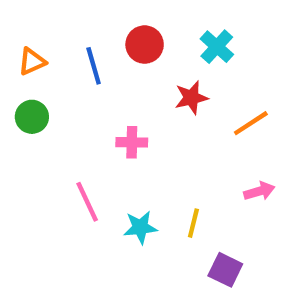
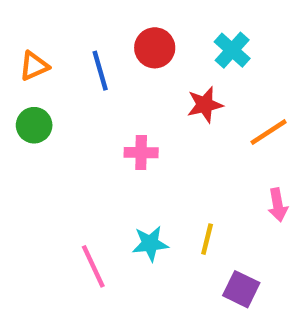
pink arrow: (259, 191) -> (278, 205), turned 96
pink line: (87, 202) -> (93, 266), moved

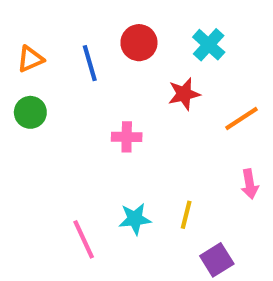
purple square: (241, 289) -> (217, 260), turned 32

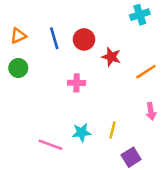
red circle: (139, 43) -> (84, 39), moved
cyan cross: (209, 45) -> (140, 15), moved, turned 30
red star: (184, 94) -> (111, 57), turned 30
pink line: (84, 239) -> (51, 145), turned -45

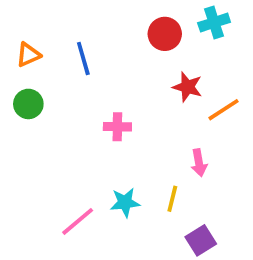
red circle: (84, 39) -> (165, 34), moved
red star: (111, 57) -> (188, 87), moved
pink arrow: (151, 111) -> (199, 163), moved
pink line: (51, 145) -> (78, 221), turned -60

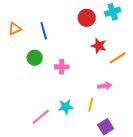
green circle: (28, 104) -> (35, 58), moved
pink arrow: (199, 163) -> (105, 86), turned -88

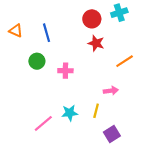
orange triangle: (15, 29) -> (16, 31), turned 48
red star: (99, 46) -> (96, 43), moved

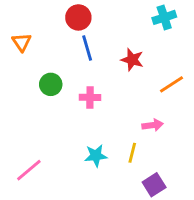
red circle: (92, 19) -> (78, 17), moved
orange triangle: (16, 31) -> (22, 42), turned 32
blue line: (46, 33) -> (87, 48), moved
pink line: (43, 123) -> (29, 170), moved

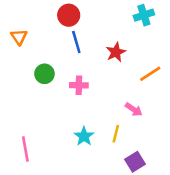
red star: (132, 60) -> (116, 52), turned 30
pink arrow: (153, 125) -> (134, 109), turned 42
cyan star: (96, 156) -> (84, 136), turned -30
pink line: (29, 170) -> (25, 149), turned -60

